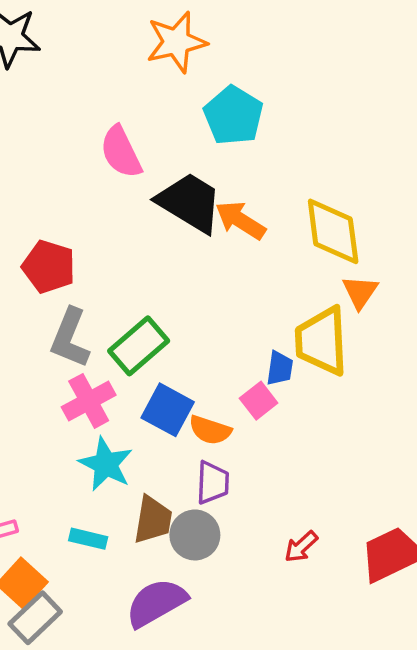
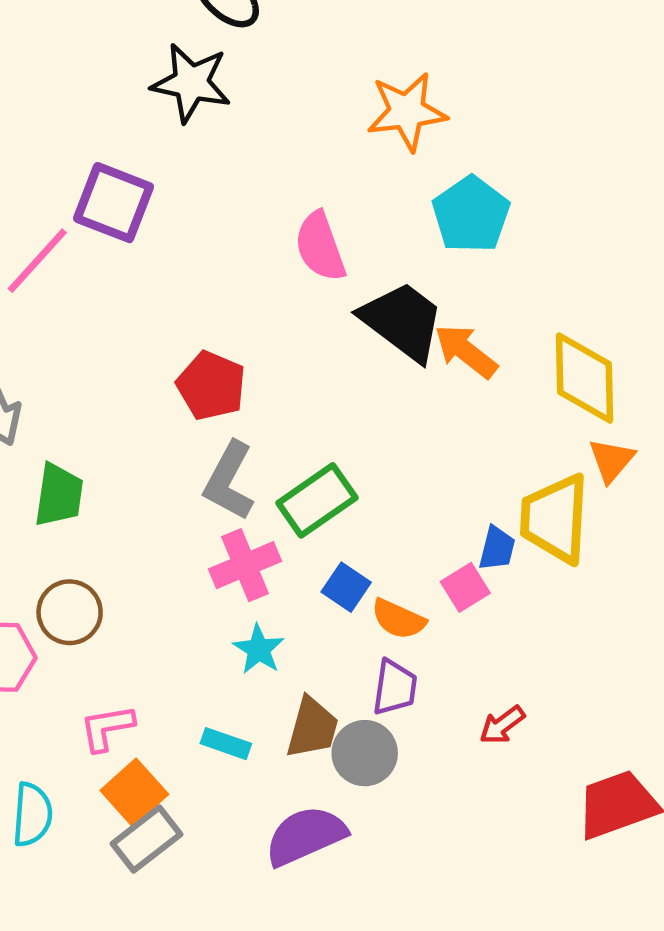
blue square: (168, 410) -> (346, 587), size x0.7
cyan star: (106, 464) -> (259, 649), size x0.7
red arrow: (301, 547) -> (502, 725), moved

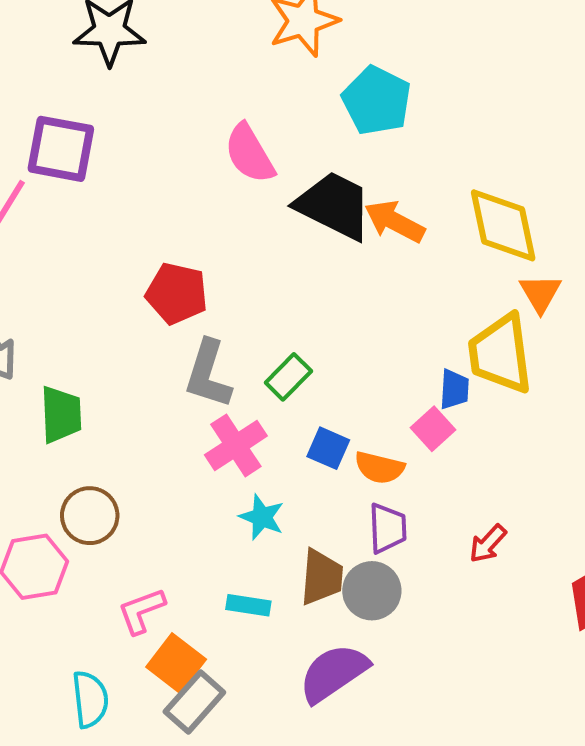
green rectangle: (317, 500) -> (288, 377), size x0.7

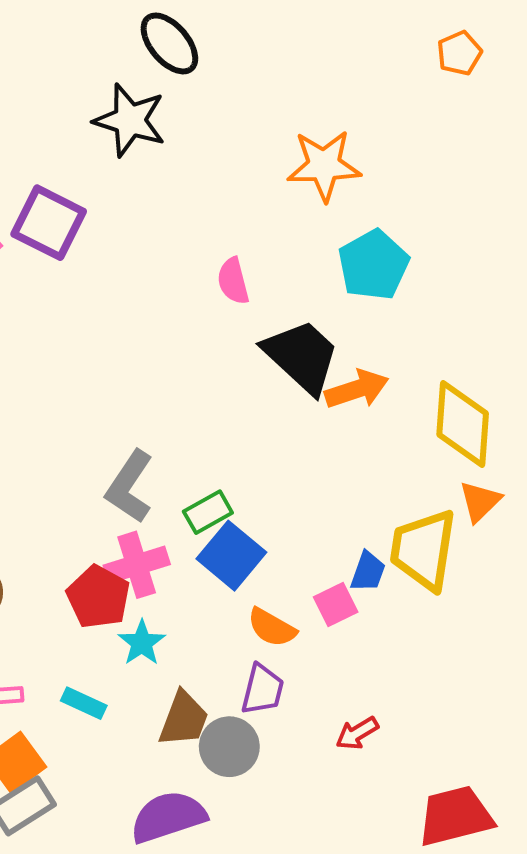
pink semicircle: (250, 154) -> (233, 281), size x0.7
orange arrow: (395, 221) -> (357, 389), turned 118
red pentagon: (177, 293) -> (98, 597), moved
blue square: (328, 448) -> (231, 556), moved, size x1.5
cyan rectangle: (248, 605) -> (84, 703), moved

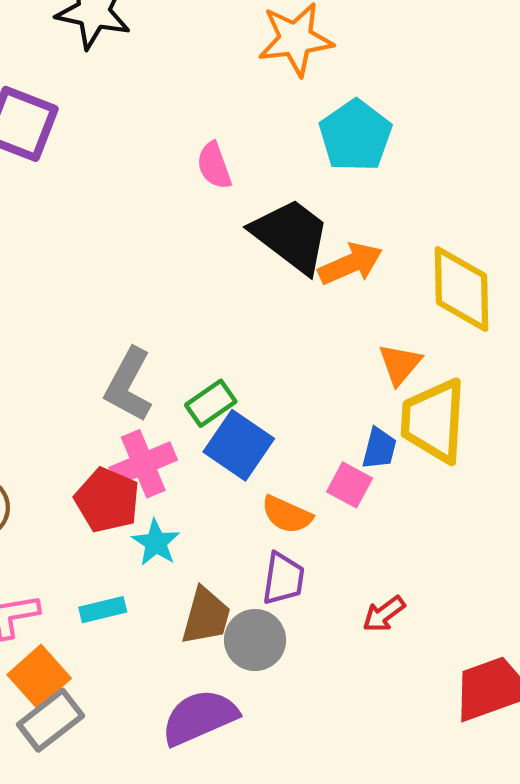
orange triangle: (480, 501) -> (400, 364), moved
pink square: (336, 604) -> (350, 485), turned -30
cyan rectangle: (84, 703) -> (103, 610), turned -33

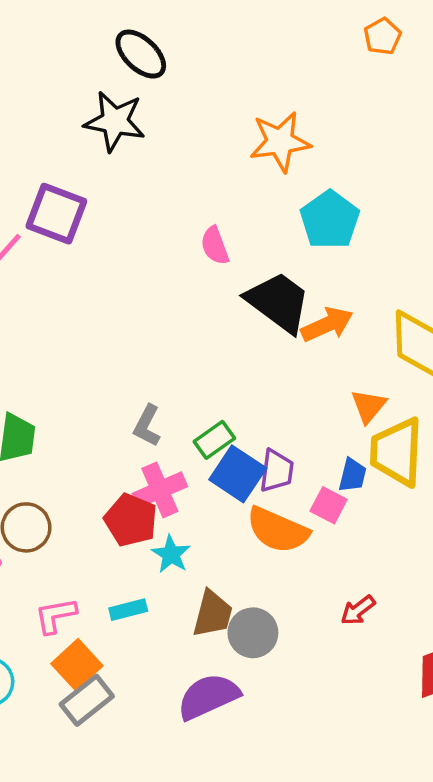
gray L-shape: (128, 385) -> (147, 426), size x0.7
orange semicircle: (287, 515) -> (278, 530), size x1.5
purple trapezoid: (283, 579) -> (277, 471), moved

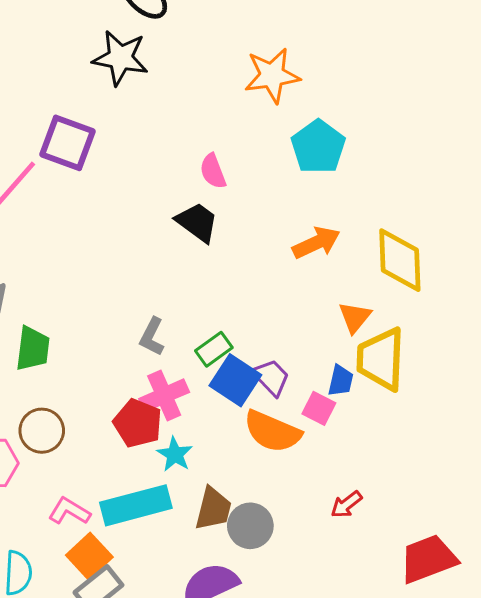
black trapezoid: (278, 302) -> (197, 222), moved, size x0.7
purple trapezoid: (277, 471) -> (271, 377), turned -51
cyan rectangle: (128, 610) -> (136, 505), size x2.0
pink L-shape: (56, 616) -> (69, 511), turned 42

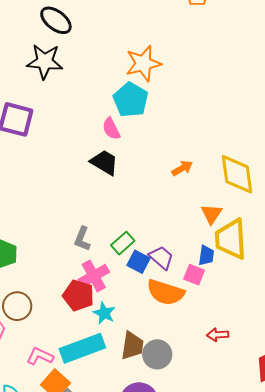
cyan pentagon: (318, 147) -> (131, 100), moved
orange arrow: (316, 243) -> (182, 168), size x0.7
blue square: (235, 380) -> (139, 262), size x0.7
red arrow: (346, 504) -> (218, 335), turned 40

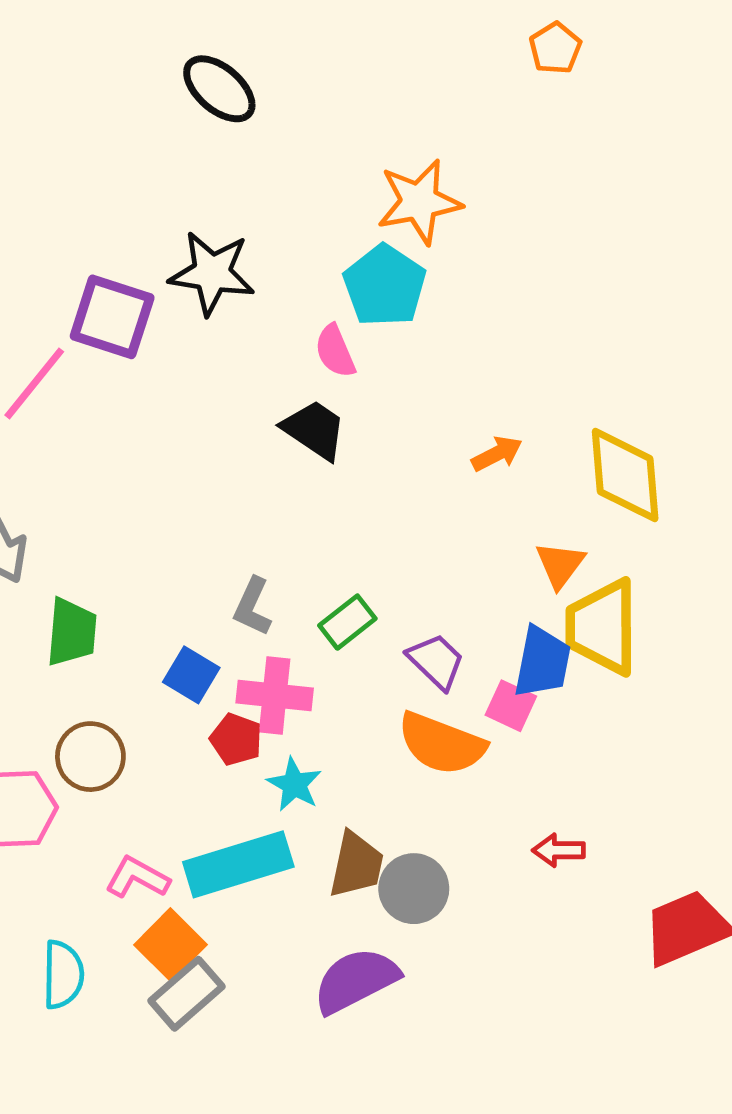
black star: (45, 62) -> (212, 273), moved
blue trapezoid: (206, 255) -> (542, 662), size x1.5
blue square: (139, 262) -> (191, 675), moved
pink cross: (94, 276) -> (275, 696), turned 32
red pentagon: (78, 295) -> (236, 739), size x0.7

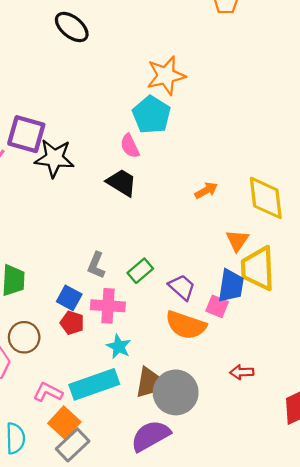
black star: (212, 273) -> (54, 158), moved
red pentagon: (236, 739) -> (72, 323), moved
gray circle: (414, 889) -> (176, 392), size x1.4

